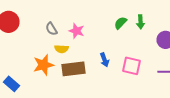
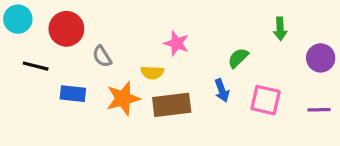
green semicircle: (120, 23) -> (238, 58), moved
gray semicircle: (52, 29) -> (102, 56), moved
blue rectangle: (12, 84) -> (73, 94), moved, turned -35

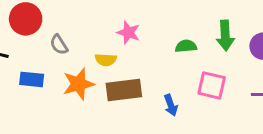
green arrow: (280, 29) -> (225, 36), moved, size x1.4
green semicircle: (238, 58) -> (186, 46), turned 40
blue arrow: (222, 90) -> (171, 105), moved

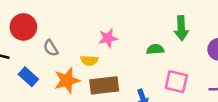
pink star: (128, 33) -> (108, 38), turned -30
green arrow: (225, 36) -> (181, 28), moved
blue rectangle: (32, 79) -> (28, 77), turned 36

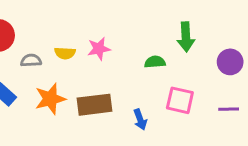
gray semicircle: (51, 48) -> (31, 60), turned 119
yellow semicircle: (89, 61) -> (65, 53), moved

